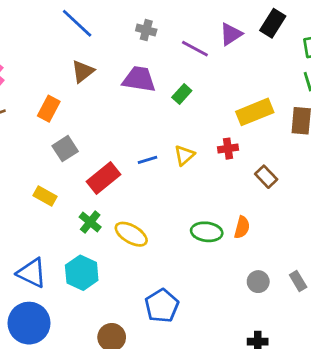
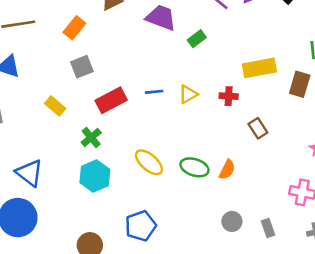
yellow ellipse: (131, 234) -> (149, 162), moved
cyan hexagon: (82, 273) -> (95, 176), moved

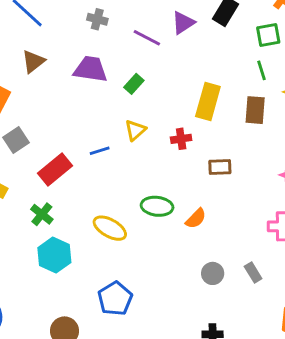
yellow rectangle: (259, 68) -> (208, 101), turned -52
yellow triangle: (188, 94) -> (135, 130), moved
brown rectangle: (258, 128) -> (220, 167), turned -48
green ellipse: (194, 167) -> (157, 206), moved
orange semicircle: (227, 170) -> (196, 219), turned 30

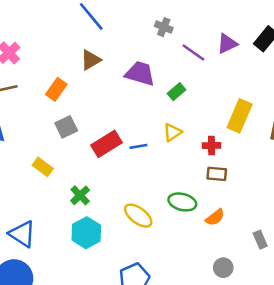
gray cross: (97, 19) -> (164, 27), moved
brown rectangle: (220, 167) -> (217, 174), moved
red rectangle: (55, 170) -> (107, 144), moved
gray rectangle: (253, 273) -> (260, 240), moved

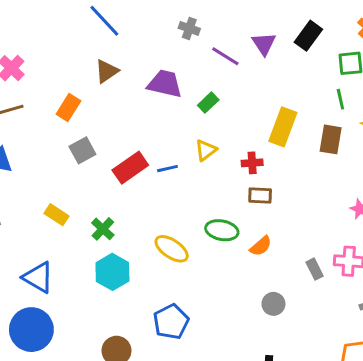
purple triangle: (227, 44) -> (264, 44), turned -35
yellow rectangle: (43, 167) -> (57, 215), moved

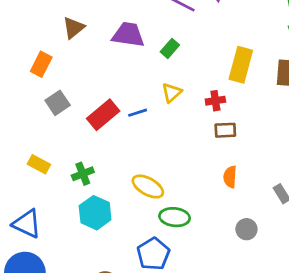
green cross: (103, 229) -> (83, 174), turned 30
green ellipse: (222, 230) -> (175, 217), moved
orange semicircle: (261, 246) -> (230, 177), turned 140

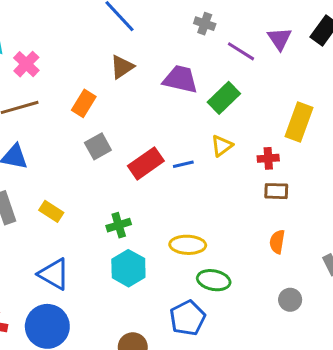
green rectangle: (170, 48) -> (224, 98), size x1.5
yellow rectangle: (39, 164) -> (51, 211), moved
yellow ellipse: (148, 187) -> (188, 245), turned -32

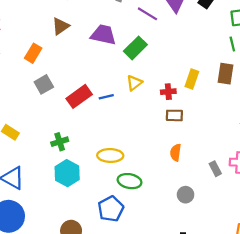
yellow rectangle: (299, 122) -> (192, 79), moved, size x0.7

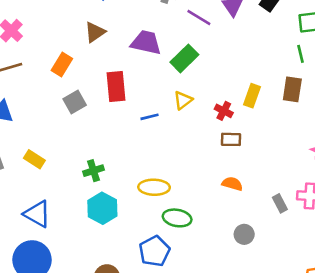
red cross: (168, 92) -> (224, 111), turned 32
red rectangle: (79, 96) -> (116, 86), moved, turned -60
orange semicircle: (176, 152) -> (232, 184), turned 98

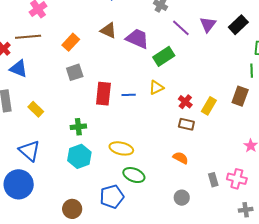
brown triangle: (95, 32) -> (108, 30), moved, turned 48
red rectangle: (116, 86) -> (103, 94), moved
yellow rectangle: (252, 96) -> (209, 106), moved

